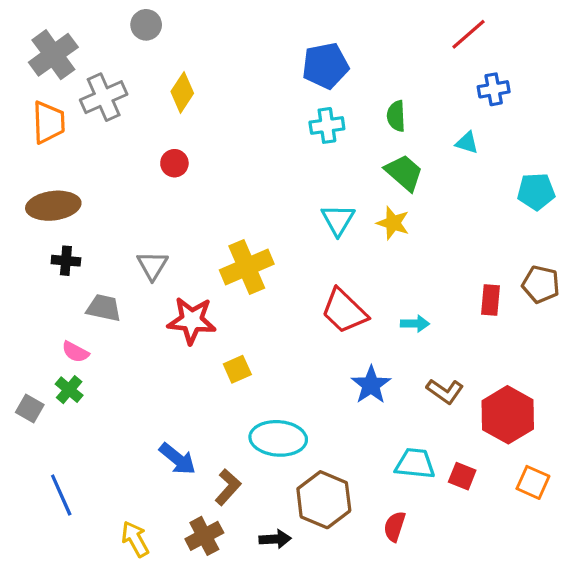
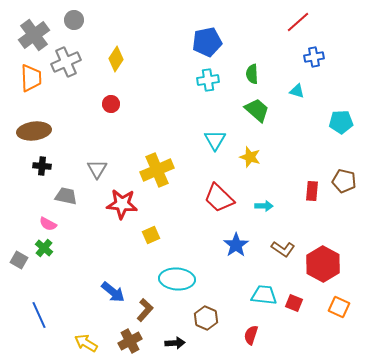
gray circle: (146, 25) -> (74, 20), moved
yellow star: (393, 223) -> (250, 157), moved
brown hexagon: (324, 500) -> (206, 318), size x0.7
yellow arrow: (135, 539) -> (86, 343), turned -30

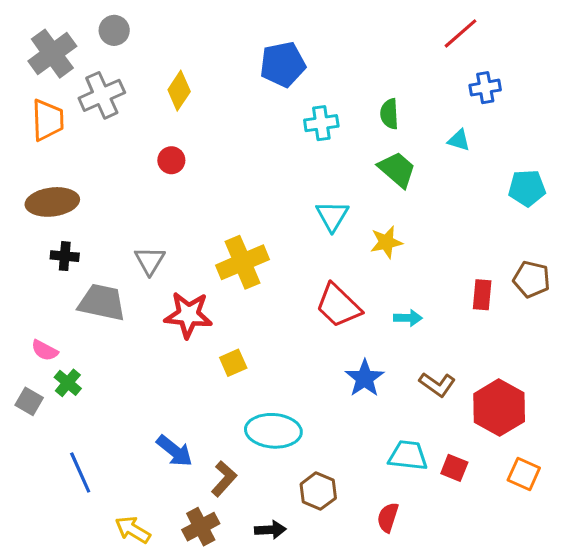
blue pentagon: (207, 42) -> (283, 64), moved
yellow star: (250, 157) -> (386, 242), turned -30
gray trapezoid: (66, 196) -> (102, 302), size x1.4
pink semicircle: (48, 224) -> (45, 350), moved
blue line: (39, 315) -> (80, 473), moved

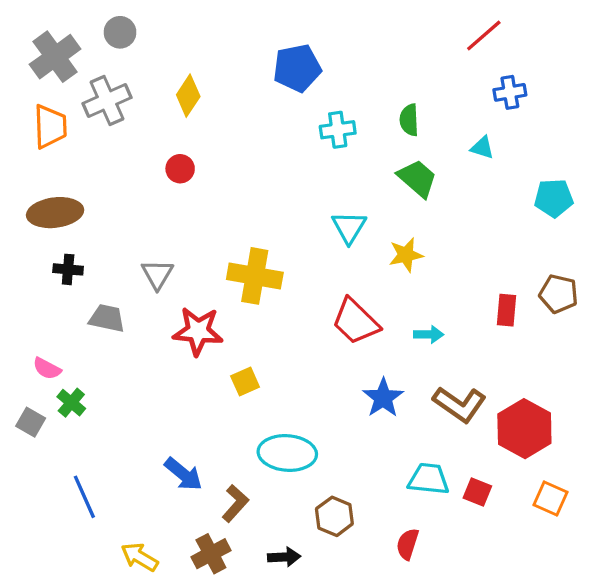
yellow cross: (242, 262) -> (255, 276), turned 33
gray trapezoid: (102, 302) -> (107, 318), size x0.7
brown L-shape: (437, 384) -> (460, 404), size x1.4

